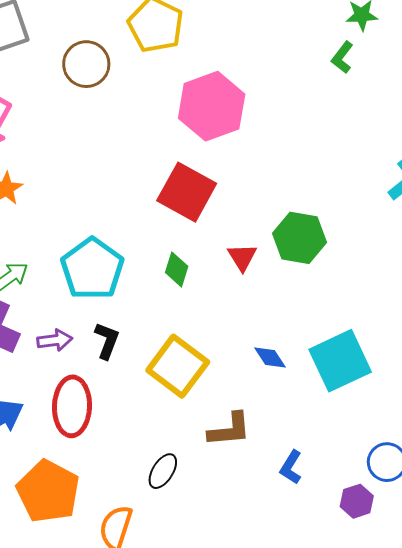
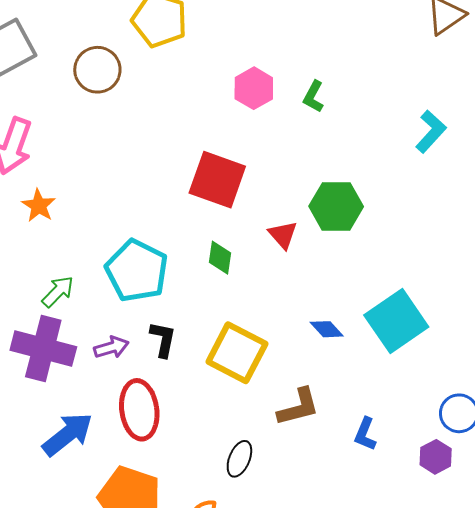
green L-shape: (342, 57) -> (313, 97), moved
pink hexagon: (212, 106) -> (254, 88), moved, size x0.6

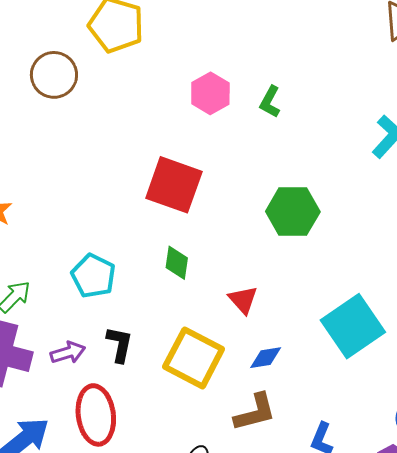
red triangle: (283, 235) -> (243, 300), moved
cyan pentagon: (137, 271) -> (93, 276), size x0.7
blue diamond: (327, 329) -> (266, 358), moved, turned -56

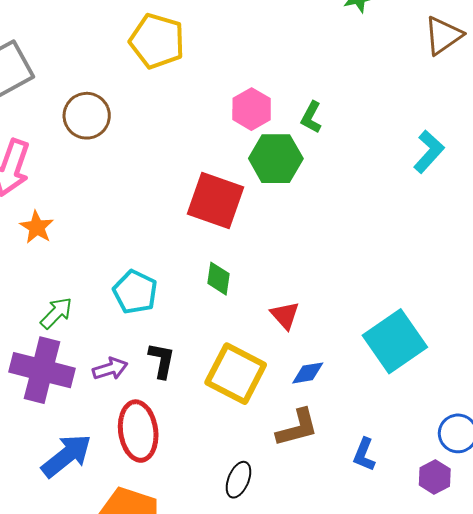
brown circle: (54, 75) -> (87, 116), moved
green hexagon: (293, 212) -> (276, 159), moved

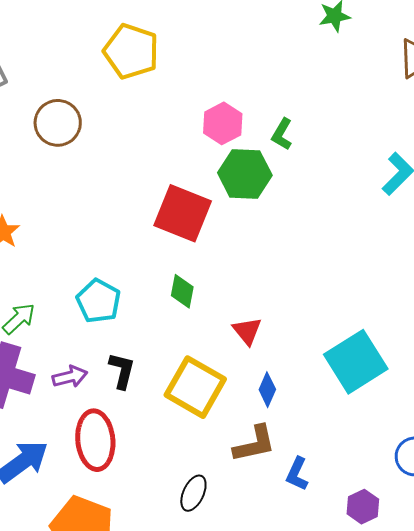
blue diamond: (308, 373) -> (267, 390), turned -60
blue L-shape: (364, 455) -> (297, 474), moved
purple hexagon: (435, 477) -> (363, 507), moved

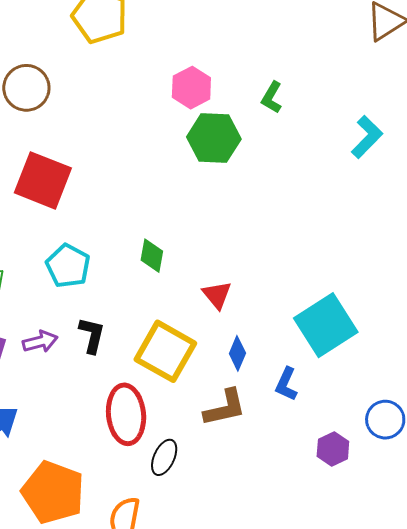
green L-shape: (282, 134) -> (272, 97), moved
red square: (183, 213) -> (43, 180), moved
red ellipse: (95, 440) -> (126, 414), moved
blue L-shape: (297, 474) -> (286, 384), moved
purple hexagon: (363, 507) -> (333, 449), moved

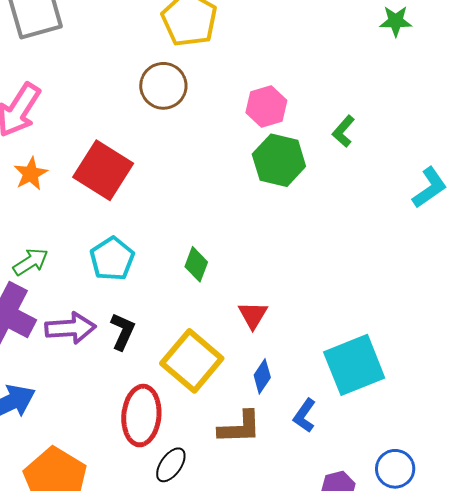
brown circle: (26, 88) -> (163, 86), moved
purple arrow: (40, 342) -> (70, 328), size x1.4

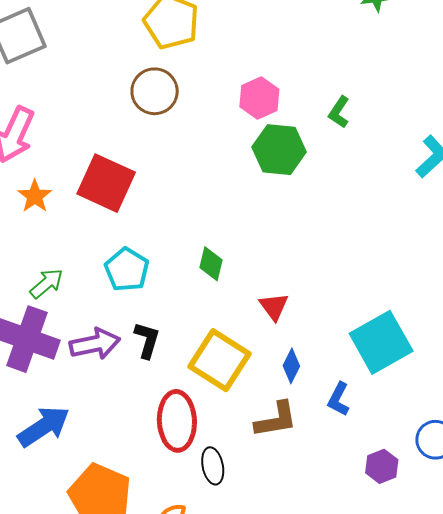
black ellipse: (171, 465) -> (213, 466), turned -39

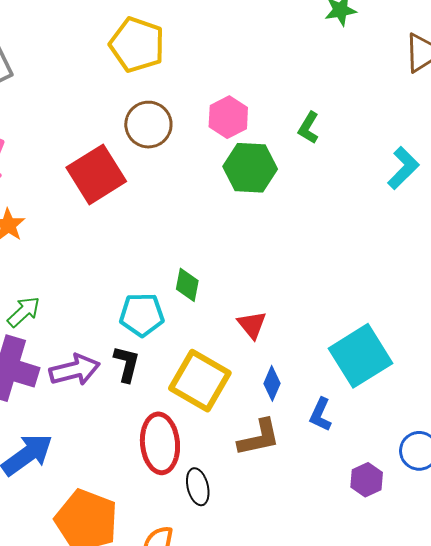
brown circle: (155, 91) -> (148, 125), moved
red square: (106, 183) -> (96, 174), moved, turned 36
cyan pentagon: (127, 270) -> (142, 315), moved, turned -30

